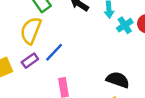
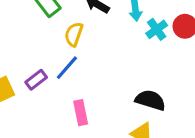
yellow semicircle: (31, 31) -> (74, 34), moved, size x0.7

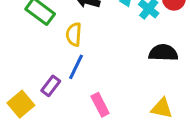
black semicircle: (150, 100) -> (163, 53), moved

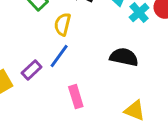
black semicircle: (163, 53) -> (124, 57), moved

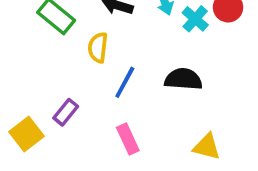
blue line: (59, 56) -> (125, 82), moved

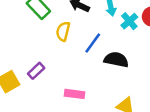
blue line: (125, 82) -> (93, 43), moved
pink rectangle: (128, 139) -> (75, 94), turned -66

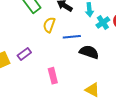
blue line: (93, 43) -> (72, 37), turned 42
pink rectangle: (75, 94) -> (53, 76), turned 63

